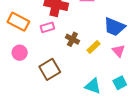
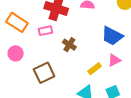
yellow rectangle: (94, 47) -> (95, 69), moved
pink triangle: (119, 51) -> (114, 60), turned 40

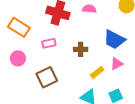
pink rectangle: (45, 31) -> (49, 43), moved
brown cross: (69, 45) -> (81, 49), moved, turned -32

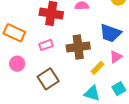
brown cross: (81, 49) -> (78, 47), size x1.6

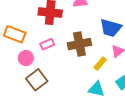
pink circle: (17, 64) -> (26, 58), moved
brown square: (48, 79) -> (37, 80), moved

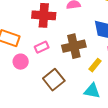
brown square: (37, 80) -> (54, 80), moved

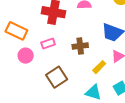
brown cross: (74, 46) -> (80, 46), size x0.7

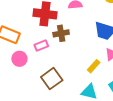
brown cross: (80, 46) -> (61, 33), moved

